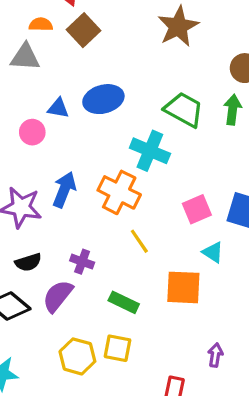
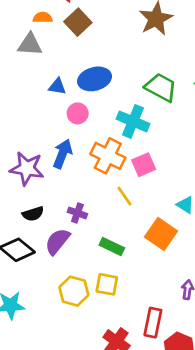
pink circle: (32, 132) -> (78, 113), moved
pink square: (197, 209) -> (144, 165), moved
orange square: (183, 287) -> (161, 234), turned 32

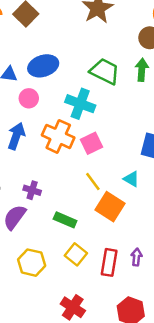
yellow line: (125, 196) -> (93, 182), moved
yellow square: (107, 284) -> (76, 254), moved, turned 30
red rectangle: (153, 323) -> (109, 262), moved

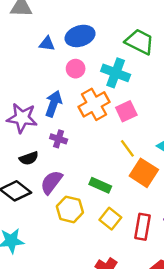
pink circle: (29, 98) -> (76, 69), moved
orange cross: (58, 136) -> (94, 104), turned 36
purple cross: (32, 190) -> (59, 139), moved
yellow hexagon: (32, 263) -> (70, 209), moved

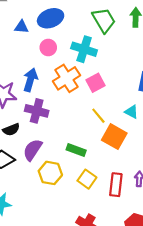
green trapezoid: (140, 42) -> (104, 20), turned 36
purple cross: (59, 139) -> (37, 111), size x1.5

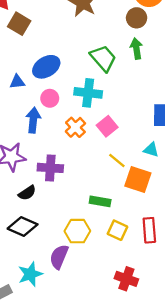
orange cross: (67, 78) -> (75, 127), size x0.7
blue arrow: (30, 80) -> (33, 120), moved
purple semicircle: (33, 150) -> (59, 257), moved

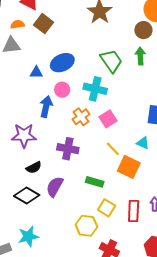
purple cross: (50, 168) -> (68, 149), moved
yellow hexagon: (77, 231) -> (86, 226), moved
purple semicircle: (59, 257) -> (55, 187), moved

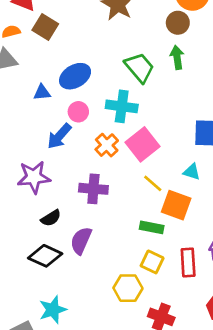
blue arrow: (46, 107) -> (59, 136), turned -145
pink square: (108, 119) -> (143, 144), size x1.4
green rectangle: (95, 182) -> (152, 227), moved

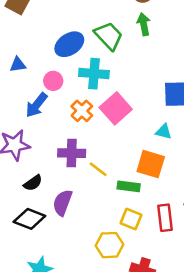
blue ellipse: (75, 76) -> (69, 44), moved
yellow line: (153, 183) -> (98, 169), moved

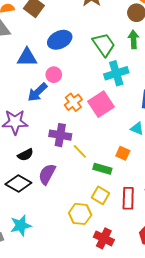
blue ellipse: (69, 44) -> (60, 40), moved
blue triangle: (18, 65) -> (27, 57), size x1.5
cyan cross: (94, 74) -> (116, 73), moved, turned -30
orange square: (151, 164) -> (123, 153), size x0.6

